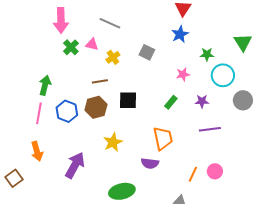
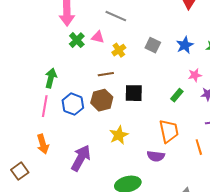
blue star: (180, 34) -> (185, 45), moved
pink star: (183, 74) -> (195, 75), moved
orange line: (193, 174) -> (199, 147), moved, turned -42

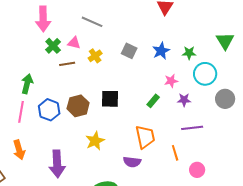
brown line: (106, 74) -> (67, 64), moved
purple arrow: (81, 158) -> (57, 164), turned 148

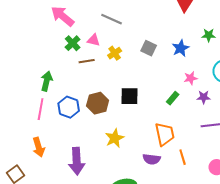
pink arrow: (43, 19) -> (63, 16), turned 130
green star: (189, 53) -> (209, 35), moved
orange line: (175, 153) -> (183, 157), moved

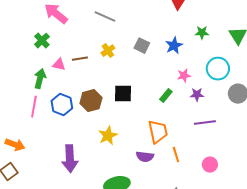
pink triangle: (94, 40) -> (59, 65), moved
green cross: (73, 43) -> (42, 41), moved
orange arrow: (39, 147) -> (15, 145), moved, turned -54

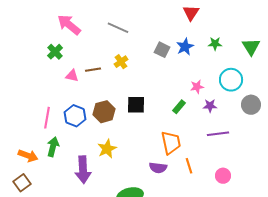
gray square: (142, 46) -> (162, 50), moved
blue star: (174, 46) -> (185, 47), moved
green arrow: (40, 79) -> (53, 147), moved
yellow star: (108, 136) -> (107, 149), moved

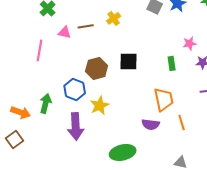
green rectangle: (179, 107) -> (172, 63), turned -48
blue hexagon: (75, 116) -> (75, 89), moved
pink line: (47, 118) -> (40, 50), moved

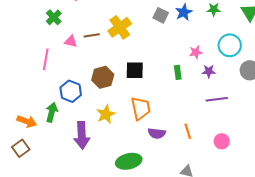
yellow cross: (114, 18) -> (120, 27), size x1.6
blue hexagon: (75, 89) -> (71, 91), moved
orange trapezoid: (164, 99) -> (141, 108), moved

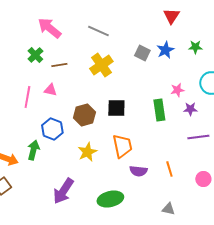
brown line: (92, 35) -> (59, 65), moved
pink triangle: (71, 41) -> (50, 90), moved
green rectangle: (178, 72) -> (159, 110), size x1.5
purple arrow: (82, 135) -> (63, 191), moved, turned 36

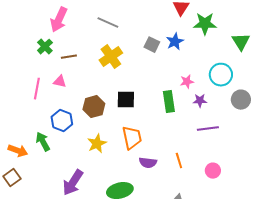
pink arrow: (49, 28) -> (59, 20), turned -105
green star: (195, 47) -> (205, 24), moved, size x1.6
green arrow: (33, 150) -> (43, 142), turned -42

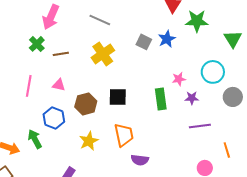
pink triangle: (60, 82) -> (59, 85), moved
orange line: (179, 161) -> (227, 150), moved

